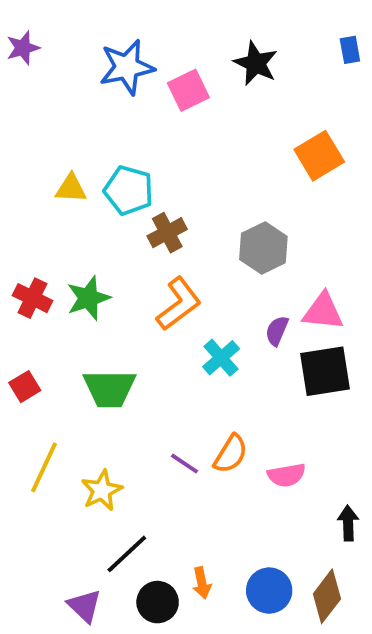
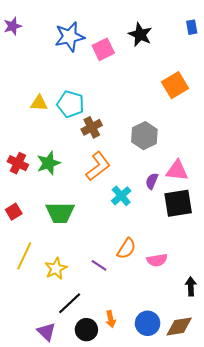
purple line: (184, 464) -> (99, 265), moved
brown diamond: (327, 596) -> (179, 326), turned 44

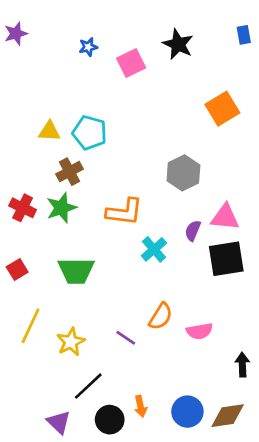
blue star: (70, 37) -> (88, 47), size x0.5
brown cross: (92, 127) -> (69, 172), moved
orange L-shape: (98, 166) -> (124, 212), turned 44

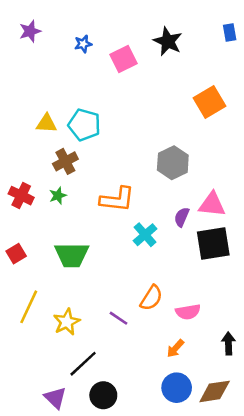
purple star: (16, 34) -> (30, 31), moved
green star: (61, 208) -> (58, 196), size x0.6
orange arrow: (141, 406) -> (175, 348), moved, turned 54

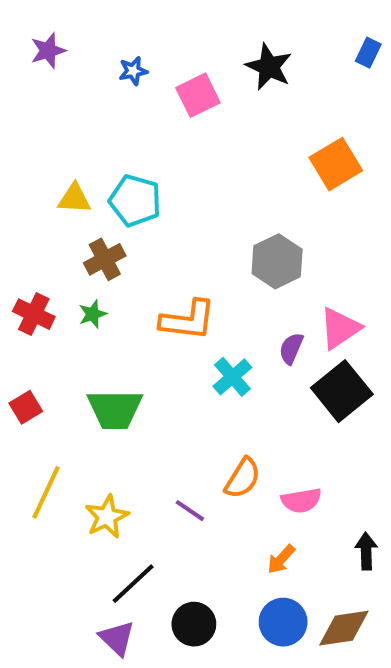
blue rectangle: (230, 33) -> (368, 53), turned 36
pink triangle: (212, 204) -> (340, 328), turned -40
black square: (213, 244) -> (342, 391), turned -30
black circle: (103, 395) -> (194, 624), moved
purple triangle: (55, 398) -> (117, 638), moved

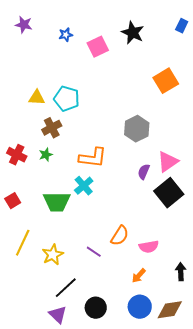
purple star: (48, 51) -> (24, 25), turned 30
cyan cross: (232, 377) -> (84, 186), moved

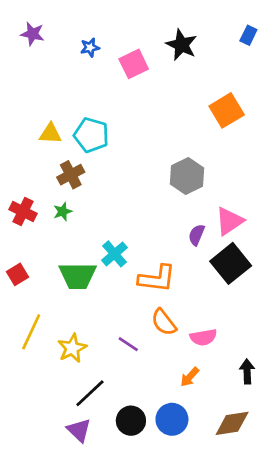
orange L-shape: (93, 158) -> (157, 279), moved
orange semicircle: (120, 236) -> (164, 322), turned 110
blue circle: (140, 307) -> (172, 419), moved

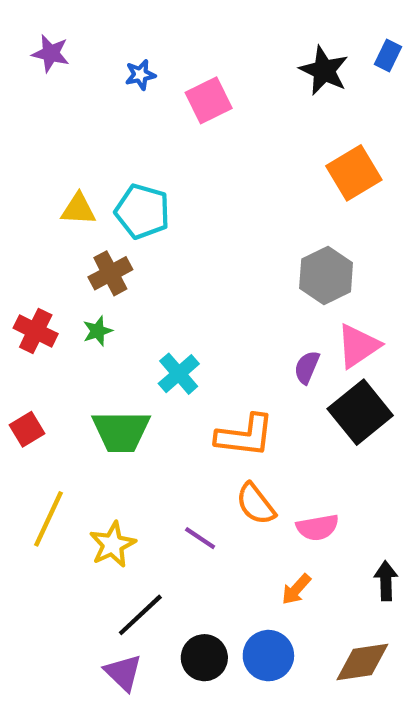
black star: (182, 45) -> (324, 70), moved
gray hexagon: (187, 176) -> (326, 275), moved
cyan cross: (115, 254) -> (179, 374), moved

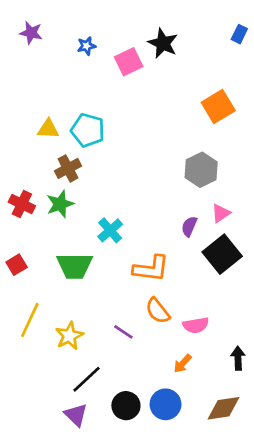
black star: (324, 70) -> (163, 43), moved
green star: (98, 331) -> (60, 204), size x1.5
pink triangle: (358, 346) -> (221, 213), size x0.7

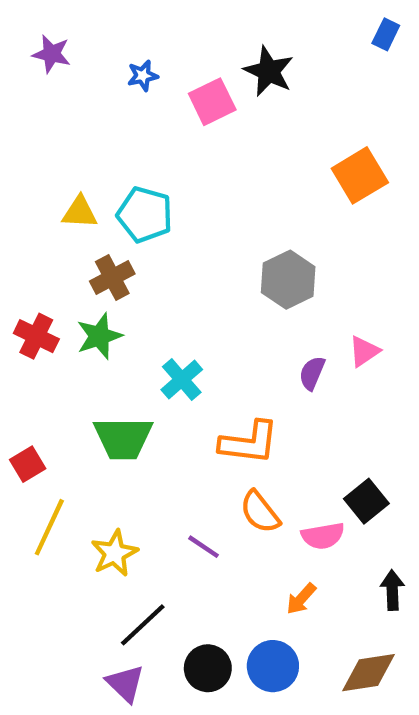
blue rectangle: (239, 34) -> (386, 34), moved
gray hexagon: (201, 170) -> (288, 280), moved
black square: (222, 254) -> (366, 501), moved, size x0.7
red square: (17, 265) -> (28, 464), moved

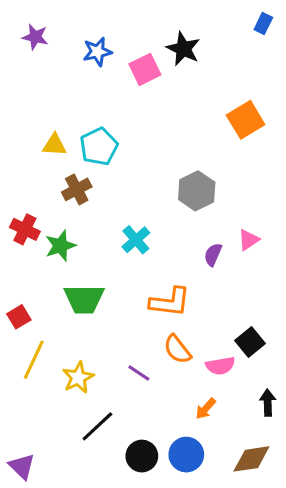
blue star: (143, 76) -> (97, 52), size x1.4
cyan pentagon: (145, 215) -> (99, 146), turned 30
green star: (99, 336) -> (60, 246), moved
cyan cross: (182, 380) -> (136, 240), moved
purple triangle: (125, 683) -> (22, 466), moved

